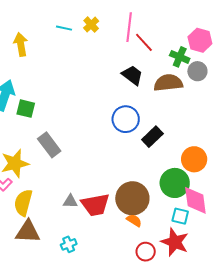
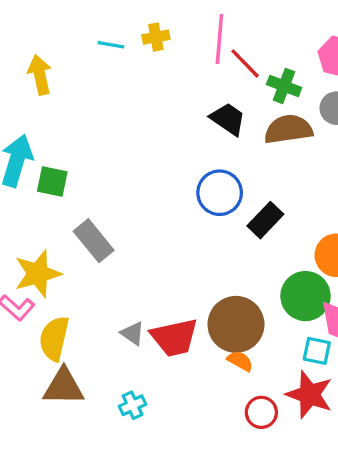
yellow cross: (91, 25) -> (156, 37), turned 35
green cross: (180, 57) -> (284, 86), moved
gray triangle: (70, 201) -> (133, 333), turned 35

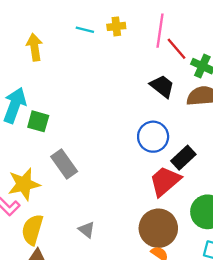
red trapezoid: (174, 337) -> (165, 181), moved, turned 148

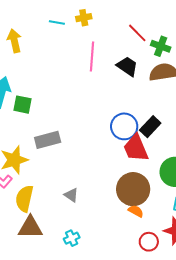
pink line: (160, 31) -> (92, 56), moved
blue circle: (153, 137) -> (124, 126), moved
gray rectangle: (64, 164) -> (48, 140), turned -65
red trapezoid: (165, 181) -> (136, 148), turned -68

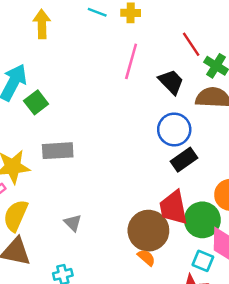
green square: (22, 105) -> (36, 102), turned 30
blue circle: (124, 126) -> (174, 129), moved
red trapezoid: (136, 148) -> (173, 208), moved

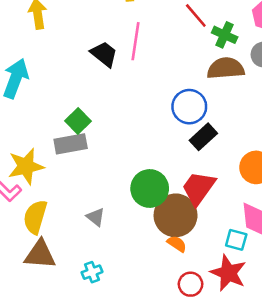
black trapezoid: (171, 82) -> (104, 54), moved
green square: (36, 102) -> (78, 121), moved
red trapezoid: (173, 208) -> (199, 188), turned 54
green circle: (202, 220) -> (150, 188), moved

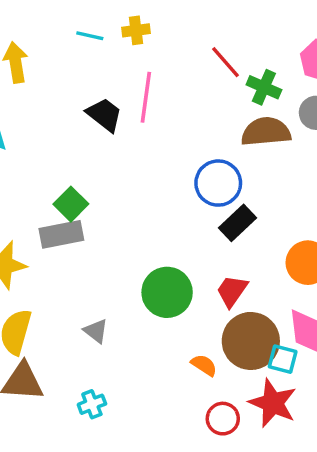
red trapezoid: (199, 188) -> (232, 291), size x0.7
brown circle: (176, 215) -> (251, 341), moved

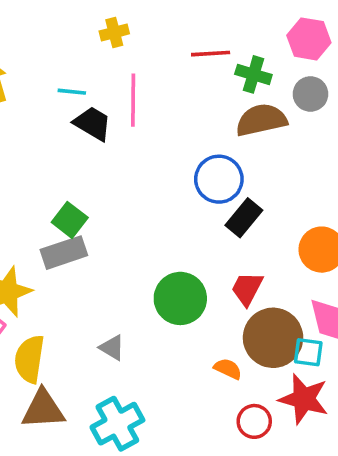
cyan line: (90, 36) -> (72, 92), moved
red line: (225, 62) -> (211, 54), turned -45
cyan cross: (92, 404) -> (117, 424), size x1.8

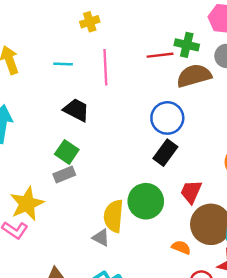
red line: (211, 54) -> (160, 55), moved
black trapezoid: (93, 123) -> (76, 110), moved
black rectangle: (244, 218) -> (165, 153), moved
gray rectangle: (64, 253) -> (64, 174), size x0.7
yellow semicircle: (29, 359) -> (114, 216), moved

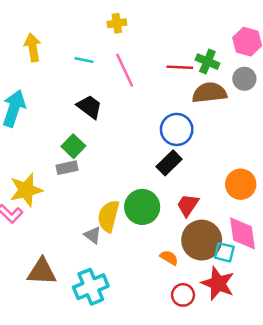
pink line: (105, 67) -> (125, 70), turned -32

